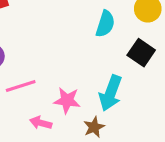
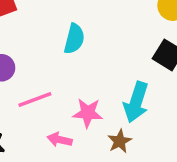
cyan semicircle: (105, 24) -> (74, 39), moved

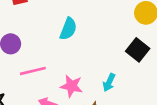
cyan arrow: (136, 102) -> (109, 82), size x0.6

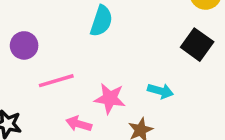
cyan arrow: (109, 82) -> (160, 91), turned -96

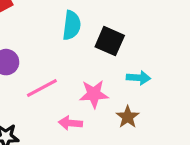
black square: (197, 45) -> (110, 41), moved

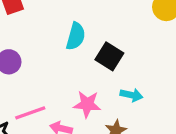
pink line: (42, 88) -> (30, 113), moved

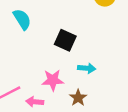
cyan semicircle: (76, 36) -> (22, 19), moved, turned -40

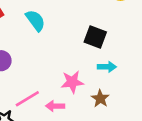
black square: (65, 40) -> (95, 37), moved

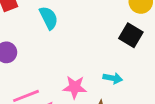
black square: (95, 37) -> (131, 35), moved

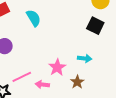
pink star: (75, 87) -> (57, 67), turned -30

